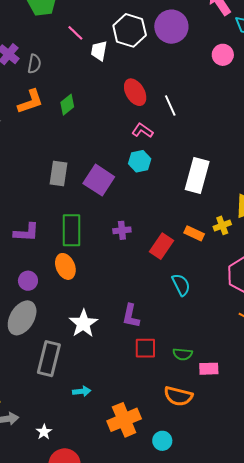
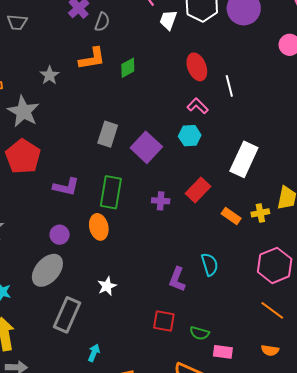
red rectangle: (161, 246) -> (198, 190), moved
purple L-shape: (131, 316) -> (177, 279), moved
white star: (83, 323) -> (107, 286), size x0.7
cyan arrow: (82, 391) -> (94, 353), turned -72

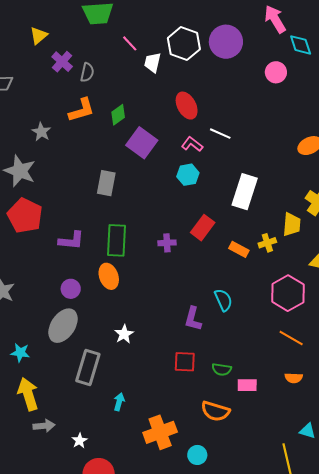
white line: (229, 86) -> (220, 134), moved, turned -45
purple square: (146, 147) -> (142, 143), moved

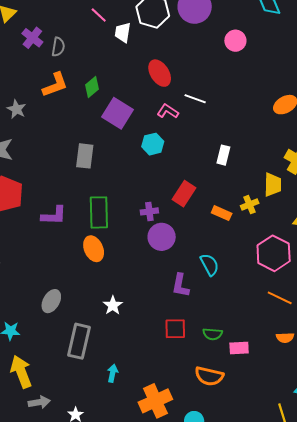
pink circle: (276, 72) -> (235, 41), moved
cyan hexagon: (188, 175) -> (153, 144), moved
white rectangle: (245, 192) -> (223, 155), size x0.6
purple circle: (71, 289) -> (162, 237), moved, size x1.4
gray ellipse: (63, 326) -> (51, 301), size x0.7

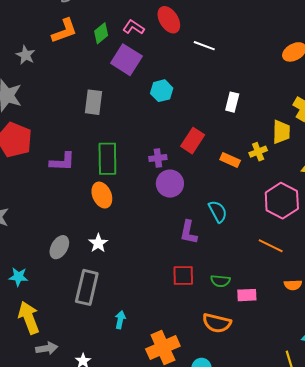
pink L-shape: (168, 111) -> (134, 27), moved
orange line: (280, 298) -> (271, 246), moved
white star: (113, 305) -> (98, 243), moved

